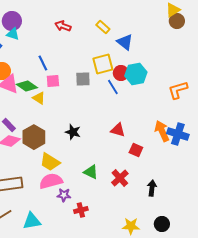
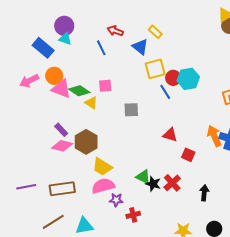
blue triangle: (125, 42) -> (140, 47), moved
blue line: (43, 63) -> (101, 48), moved
gray square: (83, 79) -> (131, 110), moved
black star: (73, 132) -> (153, 184), moved

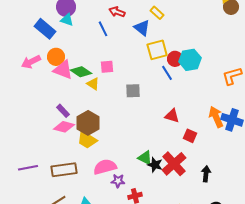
yellow trapezoid: (102, 167) -> (87, 140), moved
red cross: (172, 183) -> (174, 164), size x1.4

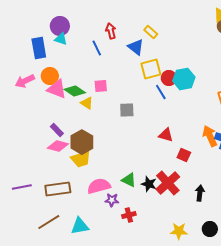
red arrow: (117, 12) -> (111, 31), turned 56
blue rectangle: (45, 29) -> (39, 48), turned 40
yellow trapezoid: (87, 140) -> (81, 159), turned -50
green triangle: (145, 158) -> (129, 180), moved

